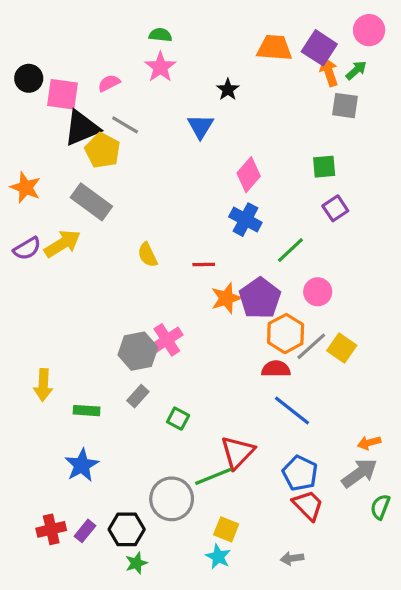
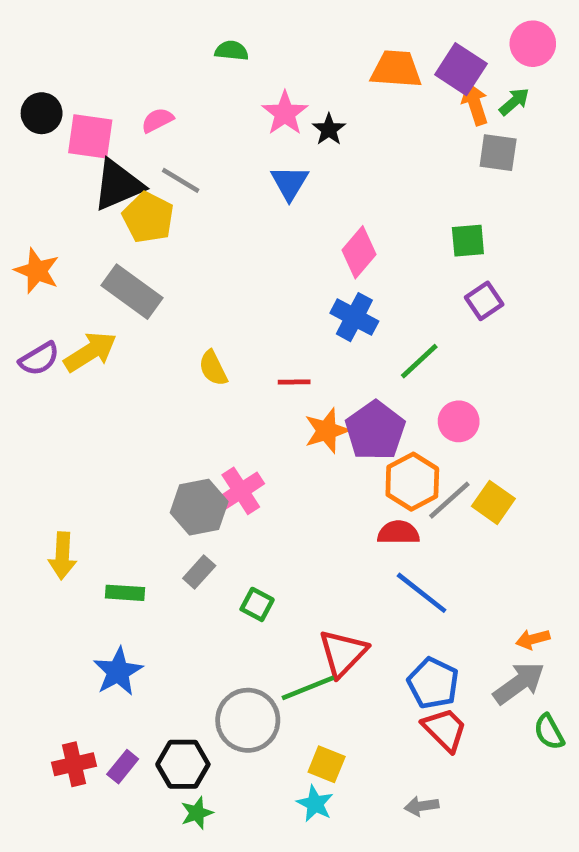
pink star: (160, 67) -> (285, 113), moved
green semicircle: (380, 507) -> (549, 732), turned -50

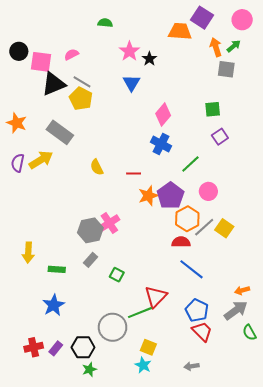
purple square: (461, 69) -> (202, 18), moved
yellow pentagon: (148, 217) -> (81, 99), moved
purple semicircle: (39, 359) -> (18, 163), turned 132

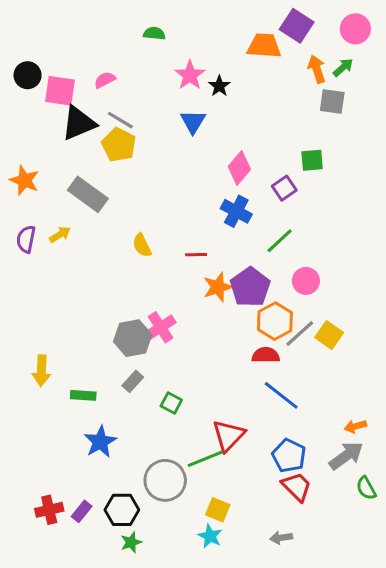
purple square: (220, 137) -> (284, 188), moved
yellow arrow: (41, 160) -> (60, 235), size x0.6
blue star: (54, 305) -> (100, 442), moved

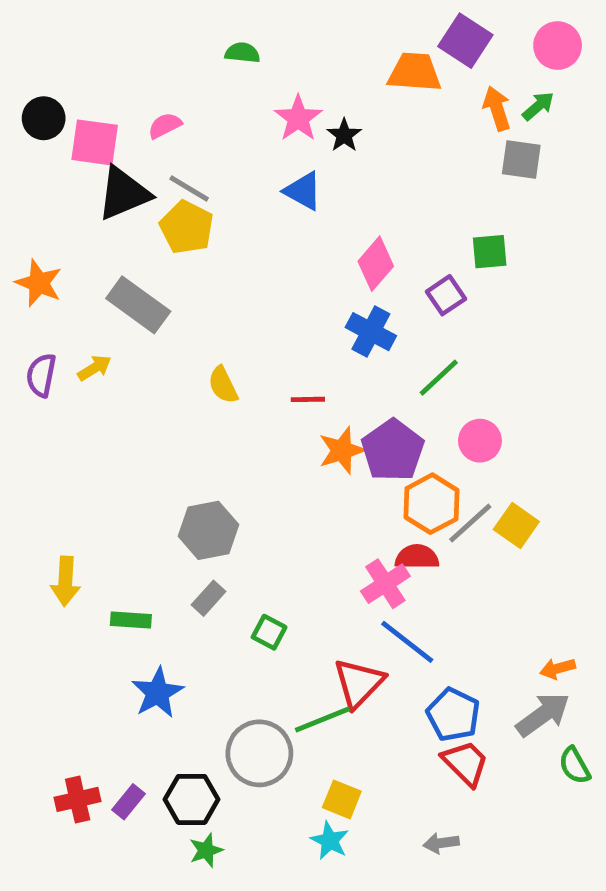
blue triangle: (193, 122) -> (303, 191), turned -32
pink cross: (161, 327) -> (385, 584), moved
blue line: (281, 395) -> (407, 642), moved

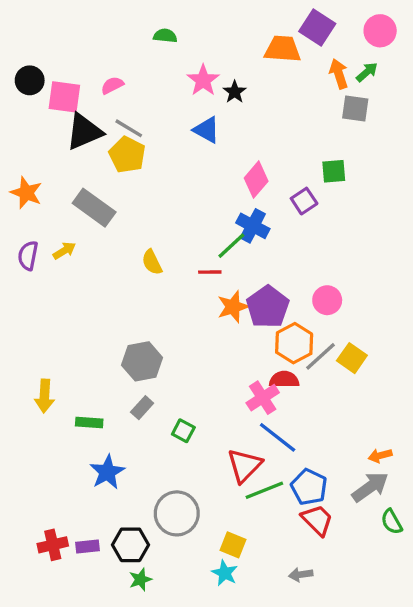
green line: (439, 378) -> (231, 246), moved
green line: (322, 719) -> (264, 490), moved
purple rectangle: (128, 802) -> (87, 546), turned 45

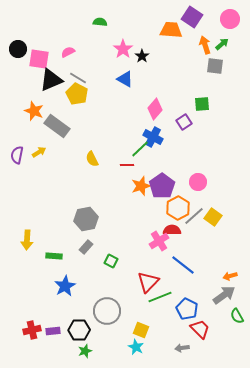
orange star: (26, 193) -> (34, 111), moved
blue line: (278, 437) -> (183, 265), moved
blue pentagon: (309, 487) -> (187, 309), moved
red trapezoid: (317, 520) -> (200, 329), moved

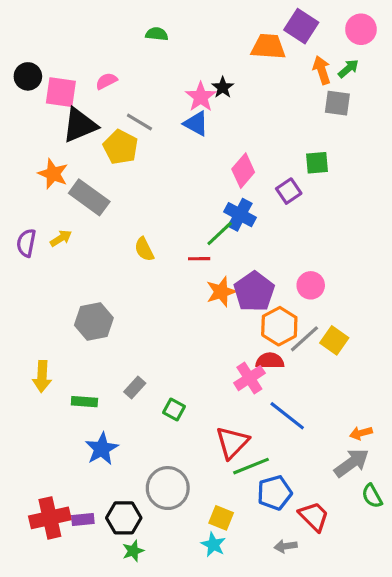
pink star: (123, 49) -> (201, 97), moved
gray line: (78, 78) -> (139, 122), moved
gray hexagon: (86, 219) -> (94, 321), moved
blue pentagon: (187, 309) -> (275, 493), moved, turned 30
red cross: (32, 330) -> (50, 518), size x1.4

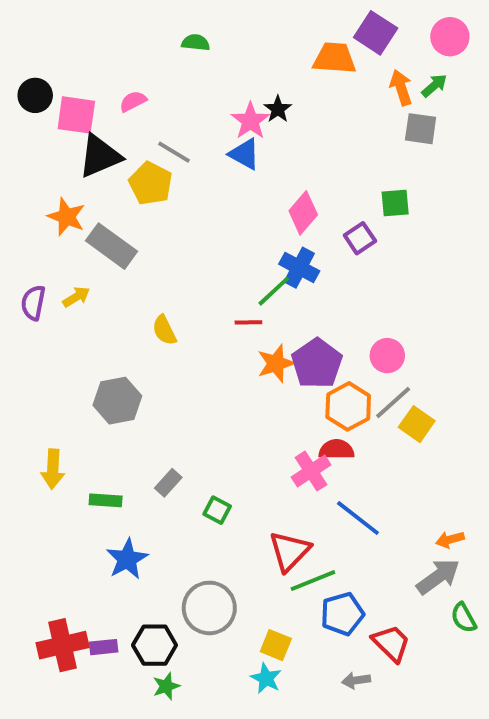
yellow semicircle: (144, 249) -> (164, 330), moved
gray line: (304, 339) -> (393, 403), moved

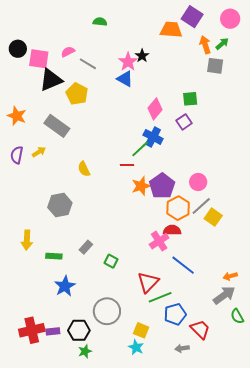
gray line: (174, 152) -> (88, 64), moved
green square: (395, 203) -> (190, 99), moved
orange star: (66, 217) -> (17, 116), moved

